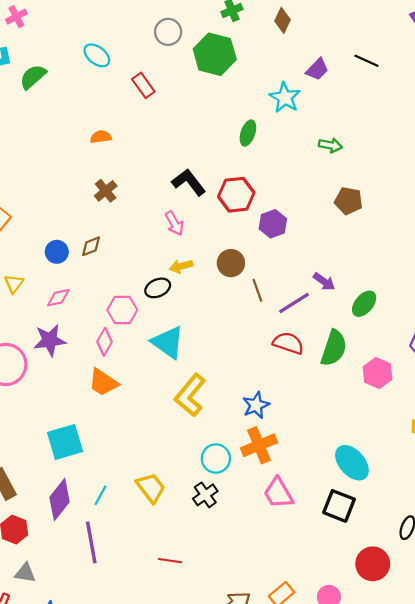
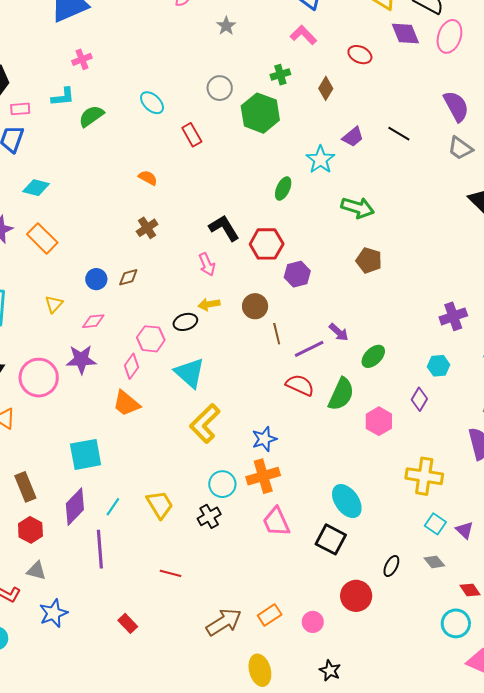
orange semicircle: (101, 137) -> (148, 178), turned 30
green arrow: (330, 145) -> (358, 208), size x1.5

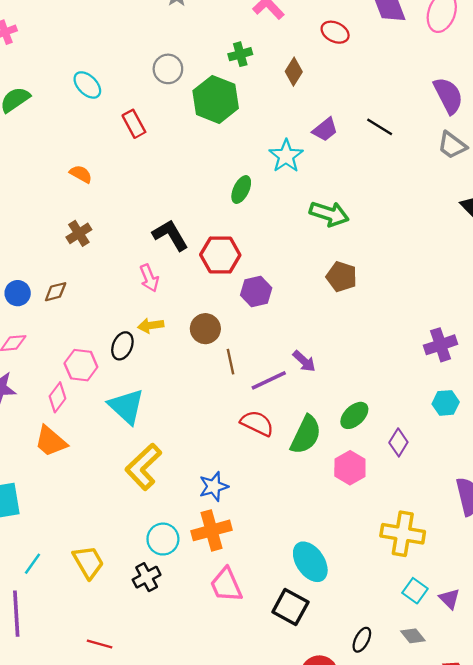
black ellipse: (185, 322) -> (122, 346), turned -50
green ellipse: (373, 356) -> (354, 415), moved
cyan hexagon: (439, 366) -> (446, 403), moved

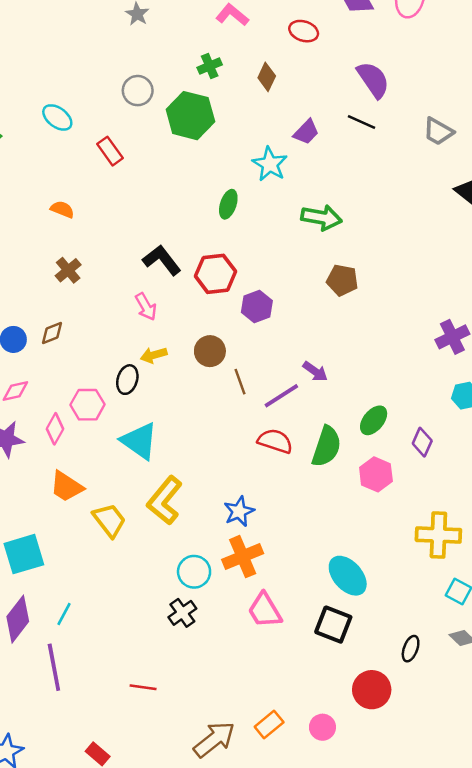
purple semicircle: (448, 95) -> (373, 80), moved
pink diamond: (57, 397) -> (55, 429), moved
yellow trapezoid: (88, 562) -> (109, 520), moved

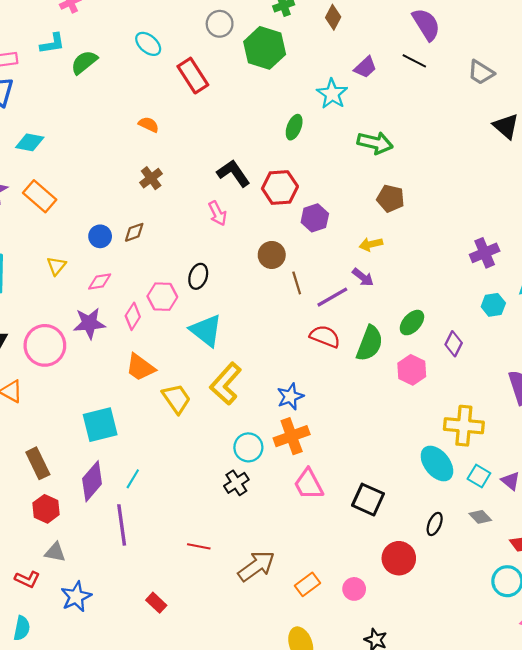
red rectangle: (110, 151) -> (193, 76), size x1.4
yellow arrow: (154, 355) -> (371, 244), moved
cyan ellipse: (348, 576) -> (437, 464), moved
brown arrow: (214, 739) -> (256, 566), moved

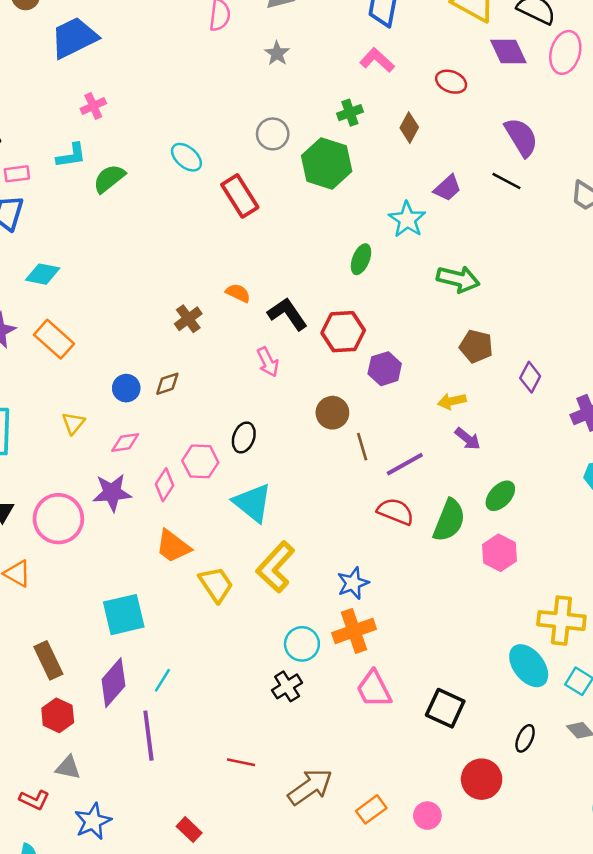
orange semicircle: (149, 125) -> (238, 293), moved
purple arrow: (363, 277) -> (468, 439), moved
purple diamond: (454, 344) -> (530, 377), moved

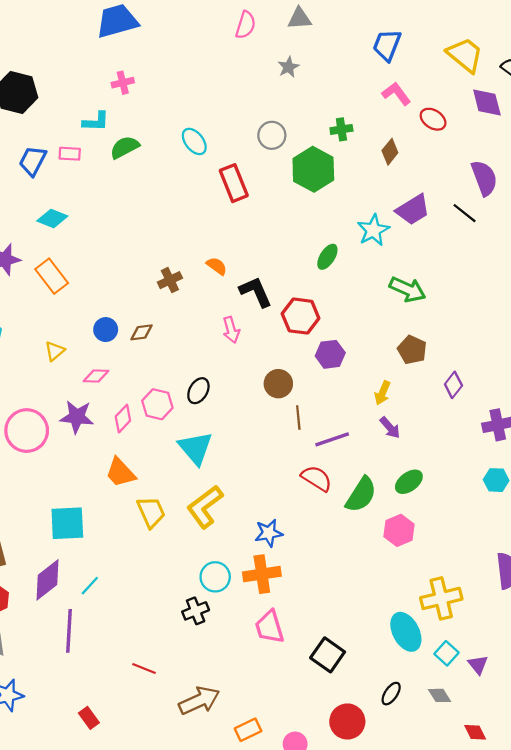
pink L-shape: (377, 60) -> (396, 94), moved
pink rectangle: (17, 174) -> (70, 154), moved
purple trapezoid: (447, 188) -> (413, 210), size x1.4
yellow arrow: (452, 401) -> (382, 393), turned -65
yellow cross: (561, 621) -> (441, 598), turned -30

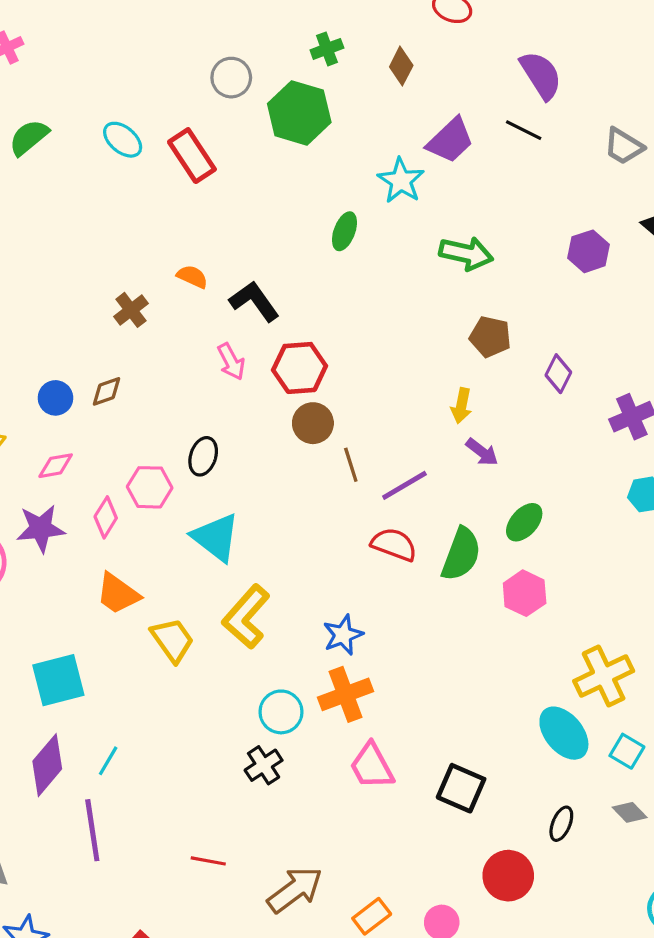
cyan ellipse: (194, 141) -> (123, 140), moved
red hexagon: (301, 316) -> (300, 368), moved
purple hexagon: (330, 354) -> (589, 251), moved

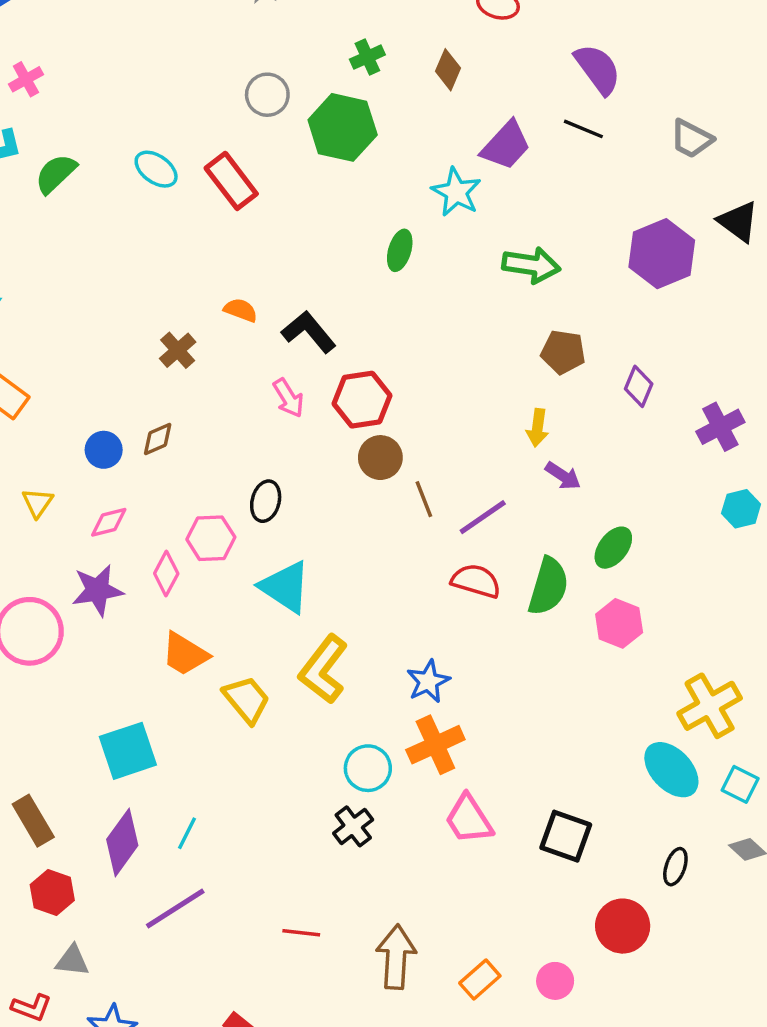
purple hexagon: (589, 251) -> (662, 254), size x1.5
purple line: (92, 830) -> (175, 909), turned 70
brown arrow: (295, 890) -> (396, 957), turned -46

